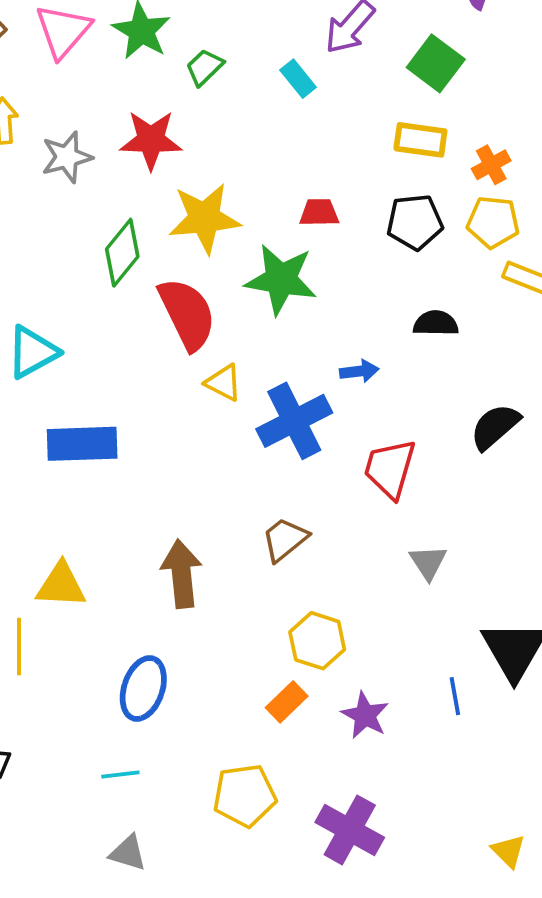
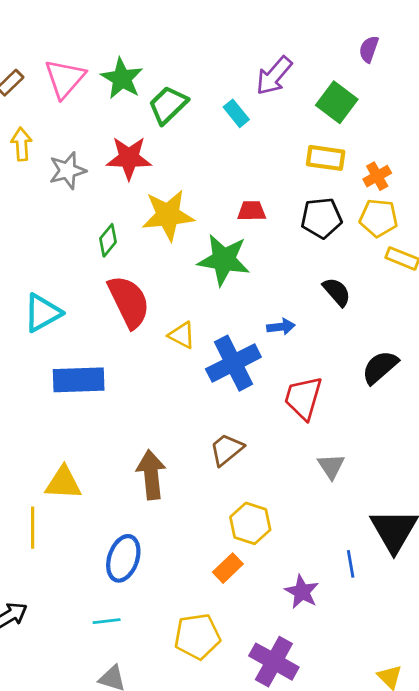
green trapezoid: (204, 67) -> (168, 105), size x1.4
green diamond: (122, 253) -> (108, 240), size x0.7
red semicircle: (187, 314) -> (129, 302), moved
black semicircle: (436, 323) -> (337, 292), turned 48
purple star: (365, 715) -> (302, 592), moved

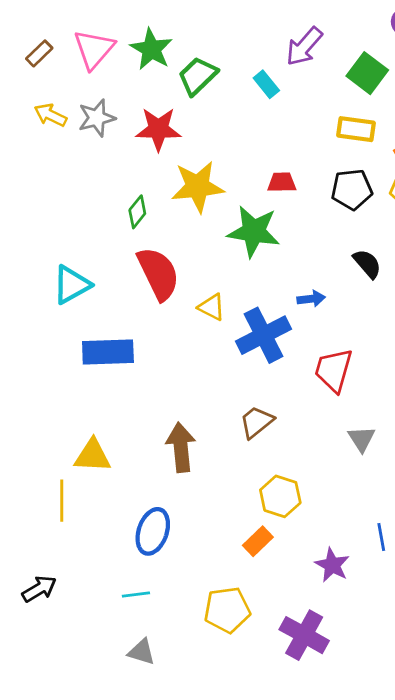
yellow arrow: (21, 144) -> (50, 115), turned -60
gray star: (67, 171) -> (97, 118), moved

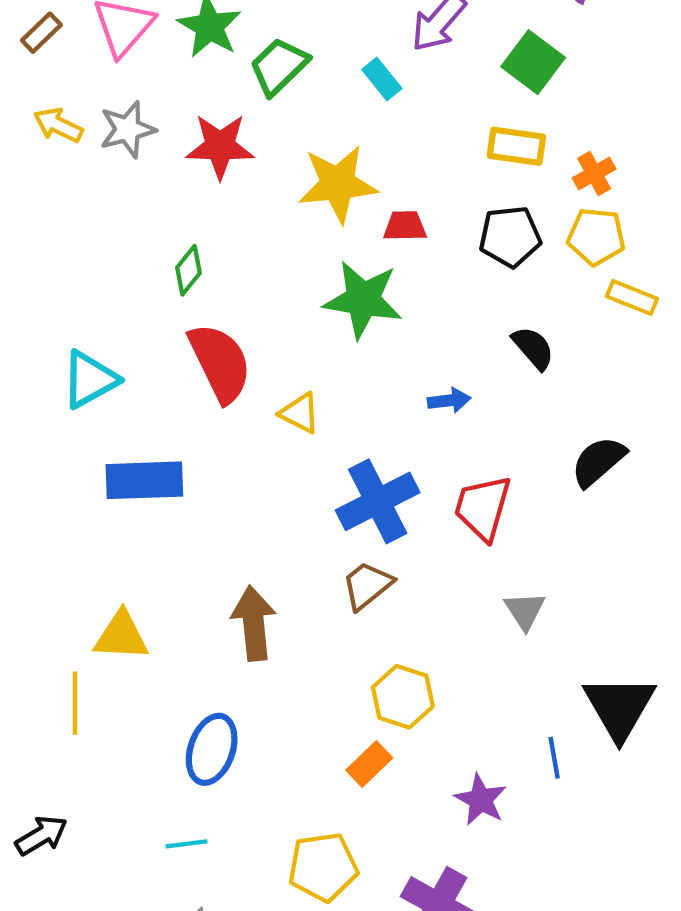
yellow star: (198, 187) -> (338, 184), moved
blue cross: (264, 335) -> (378, 501), moved

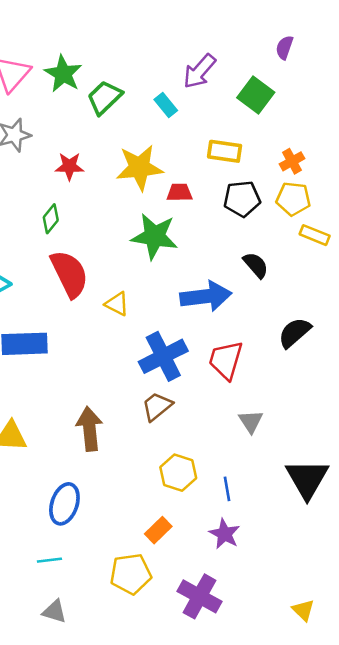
red star: (220, 146) -> (69, 166), moved, size x0.7
yellow rectangle: (516, 146) -> (225, 151), moved
blue arrow: (449, 400) -> (206, 296), size x2.0
blue line: (554, 758) -> (227, 489), moved
orange rectangle: (369, 764) -> (158, 530), moved

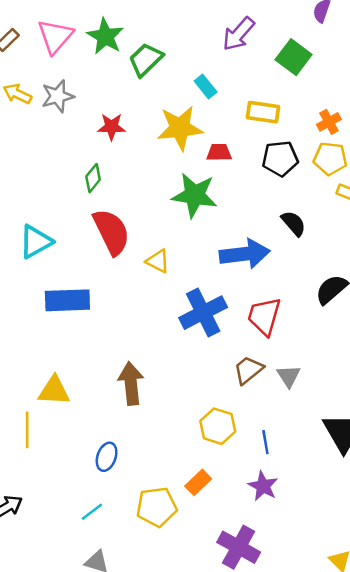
cyan rectangle: (166, 105) -> (206, 86), moved
brown trapezoid: (157, 406) -> (248, 370), moved
blue ellipse: (64, 504) -> (107, 457), size x0.7
cyan line: (49, 560) -> (92, 512), turned -30
yellow pentagon: (131, 574) -> (157, 507), moved

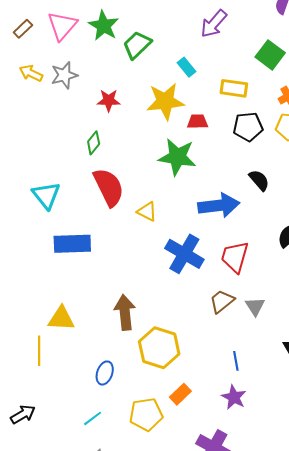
green square: (294, 57) -> (270, 55), moved
cyan triangle: (36, 242) -> (46, 195), turned -40
blue cross: (203, 313) -> (184, 254), turned -33
yellow hexagon: (218, 426) -> (159, 348), moved, size x1.4

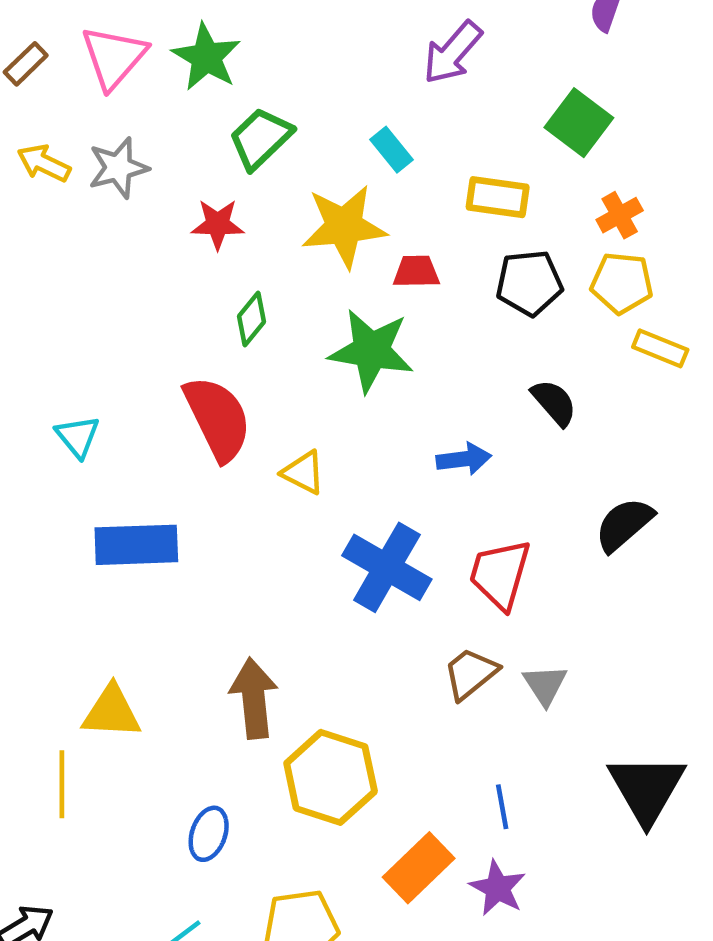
green trapezoid: (137, 45) -> (261, 138), moved
green diamond: (94, 143) -> (252, 319), moved
cyan triangle: (46, 195) -> (78, 436), size x0.7
blue arrow: (219, 205) -> (464, 459), size x0.6
orange rectangle: (180, 394) -> (419, 868), moved, size x1.4

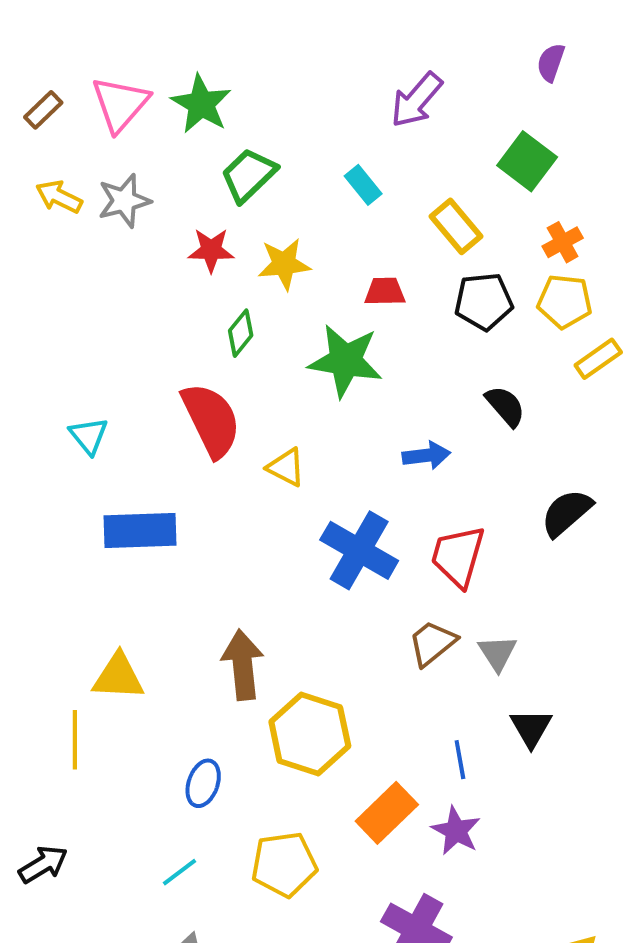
yellow rectangle: (498, 197) -> (456, 226), turned 42
yellow star: (344, 226) -> (284, 264), moved, size x0.7
yellow rectangle: (660, 348) -> (598, 359), turned -57
black triangle: (647, 789) -> (531, 728), moved, size x0.6

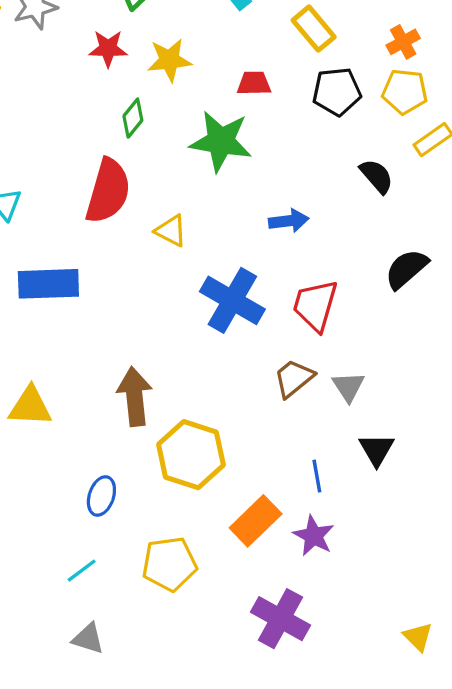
black semicircle: (505, 406) -> (377, 176), moved
red semicircle: (211, 420) -> (108, 191), turned 42

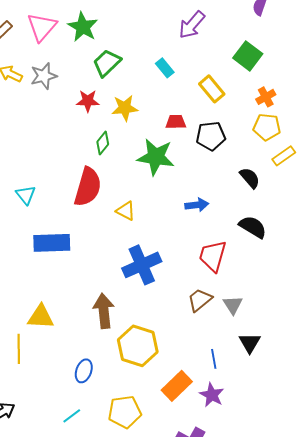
black pentagon: (337, 92) -> (211, 136), moved
black semicircle: (406, 269) -> (253, 227), moved, turned 72
blue cross: (232, 300) -> (142, 265), moved, turned 36

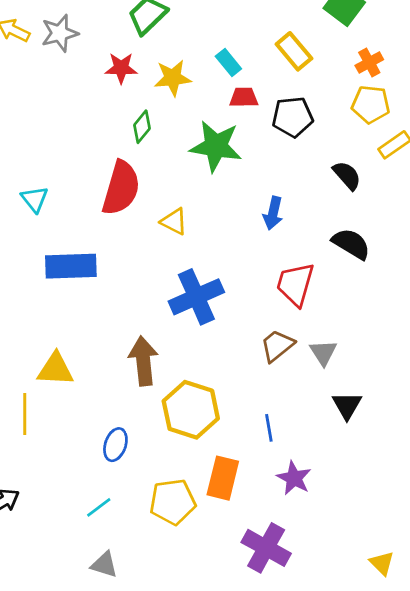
cyan rectangle: (165, 68) -> (228, 62), moved
blue arrow: (197, 205) -> (273, 213), turned 110
blue line: (214, 359) -> (269, 428), moved
orange rectangle: (177, 386) -> (223, 478), moved, turned -32

